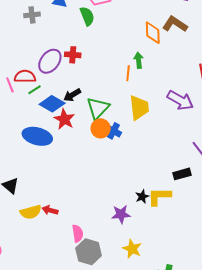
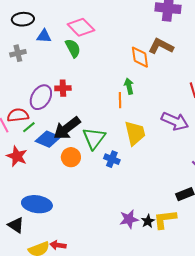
black arrow: (72, 95) -> (67, 128), size x1.6
red star: (64, 119) -> (17, 156), moved
orange circle: (101, 128) -> (71, 157), moved
blue ellipse: (37, 136) -> (37, 204), moved
purple star: (121, 214) -> (129, 219), moved

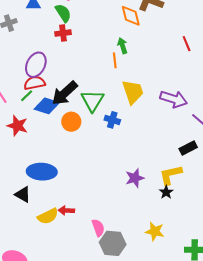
red cross: (63, 88) -> (63, 33), moved
red semicircle: (18, 115) -> (35, 83), moved
purple arrow: (175, 121) -> (174, 99), moved
black star: (148, 221) -> (166, 192), moved

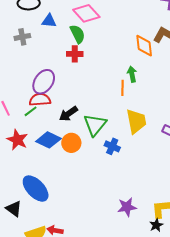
black arrow: (65, 93) -> (68, 114), size x0.7
blue diamond: (47, 106) -> (48, 140), moved
blue ellipse: (42, 172) -> (36, 189), turned 36

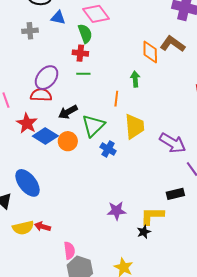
orange line: (122, 88) -> (116, 99), moved
green line: (31, 111) -> (83, 74), moved, turned 32
red star: (17, 140) -> (27, 123), moved

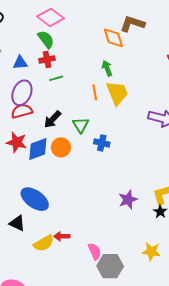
blue triangle: (58, 18) -> (20, 63), moved
green triangle: (93, 126) -> (81, 125), size x0.7
yellow trapezoid: (135, 126) -> (117, 93), moved
blue diamond: (45, 136) -> (38, 149), turned -35

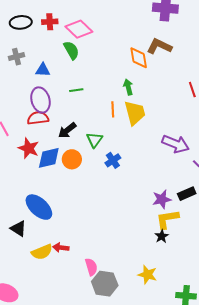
red cross: (47, 59) -> (50, 22), moved
purple ellipse: (22, 93) -> (40, 100), turned -45
blue cross: (102, 143) -> (113, 160), turned 35
purple star: (128, 200) -> (162, 199), moved

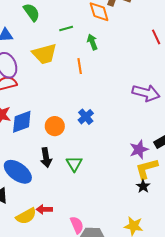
green line: (76, 90) -> (66, 29), moved
yellow trapezoid: (135, 113) -> (44, 54), moved, turned 96
black arrow: (67, 130) -> (46, 158), moved, turned -54
green triangle: (94, 140) -> (74, 164), moved
orange circle: (72, 159) -> (55, 126), moved

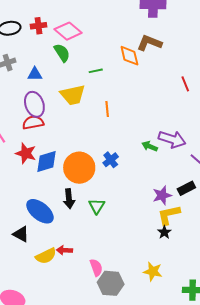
green arrow: (92, 42) -> (150, 146), moved, turned -49
orange circle: (55, 126) -> (79, 168), size x1.6

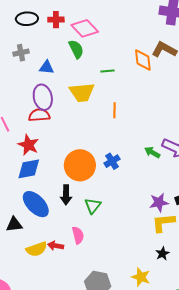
blue diamond: (47, 161) -> (29, 169), moved
black star: (164, 232) -> (162, 254), moved
black triangle: (21, 234) -> (14, 224), turned -42
pink semicircle: (96, 268) -> (78, 235), moved

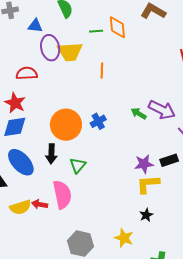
orange diamond: (143, 60) -> (117, 27), moved
purple ellipse: (43, 97) -> (50, 48), moved
pink semicircle: (78, 235) -> (62, 195), size x1.6

